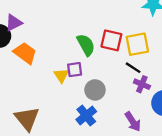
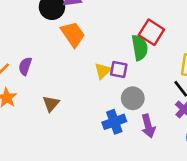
red square: (111, 40) -> (151, 32), moved
brown triangle: (27, 119) -> (51, 104), size x0.6
purple arrow: (133, 122) -> (148, 126), moved

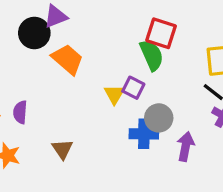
purple square: (119, 69) -> (133, 88), turned 30
blue cross: (114, 122) -> (144, 134), moved, turned 35
purple arrow: (148, 126) -> (186, 146), turned -140

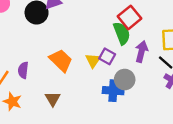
red square: (161, 33) -> (130, 17), turned 30
orange trapezoid: (68, 59) -> (61, 60), moved
purple arrow: (186, 146) -> (141, 52), moved

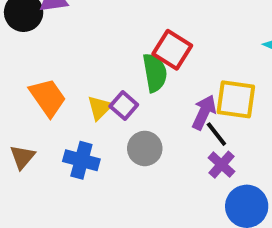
red square: (130, 17) -> (172, 50), turned -30
purple arrow: (141, 52) -> (204, 112), moved
blue cross: (113, 91) -> (81, 160), moved

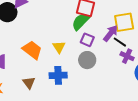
green semicircle: (155, 73) -> (81, 22), turned -108
purple square: (124, 106) -> (87, 40), moved
purple arrow: (204, 112) -> (111, 33), turned 30

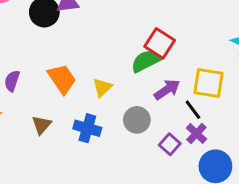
purple arrow: (111, 33) -> (167, 90), moved
purple square: (87, 40) -> (170, 144), moved

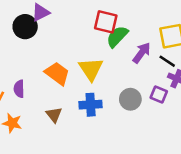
red square: (160, 43) -> (106, 22), moved
yellow triangle: (102, 87) -> (91, 69), size x1.5
gray circle: (137, 120) -> (130, 99), moved

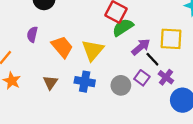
black line: (167, 61) -> (152, 59), moved
purple semicircle: (19, 89) -> (32, 34), moved
purple square: (159, 94) -> (142, 78), moved

